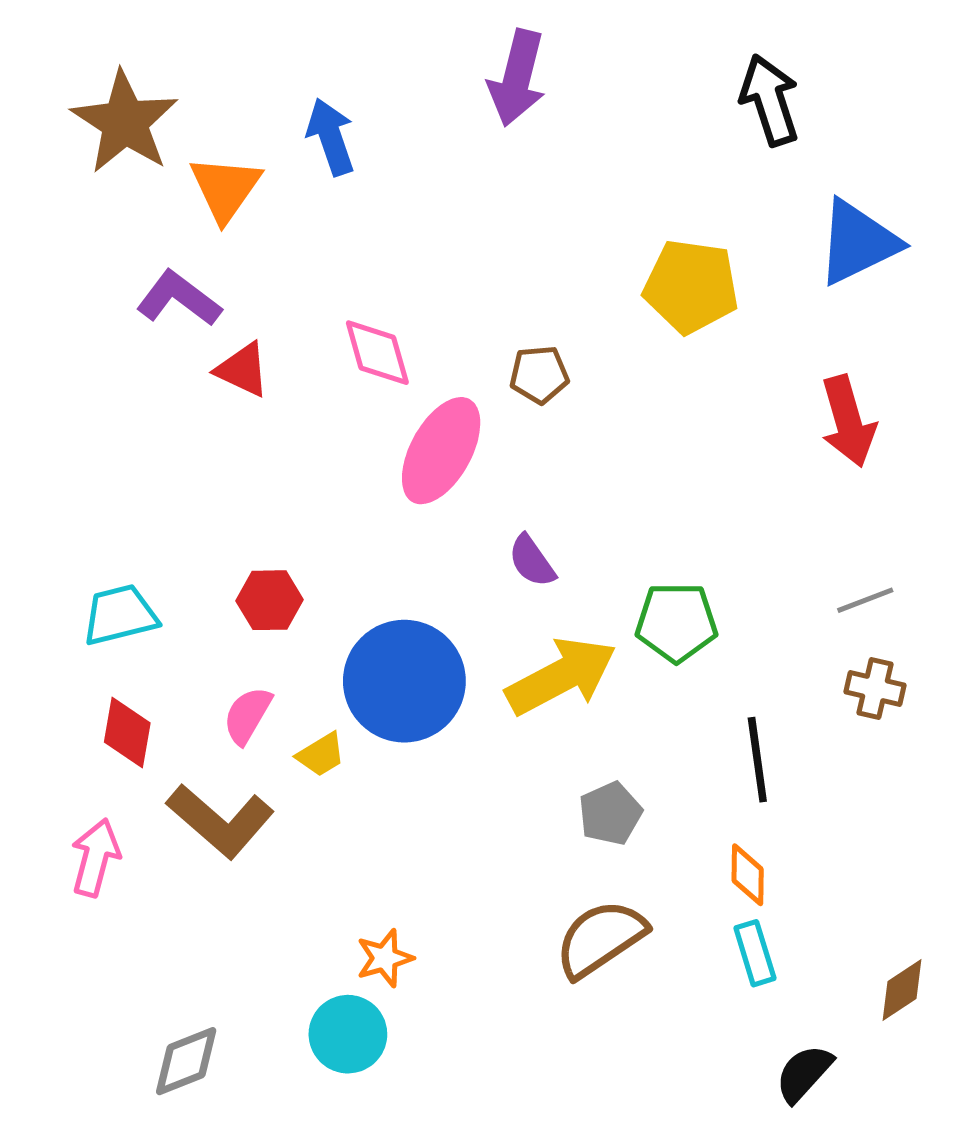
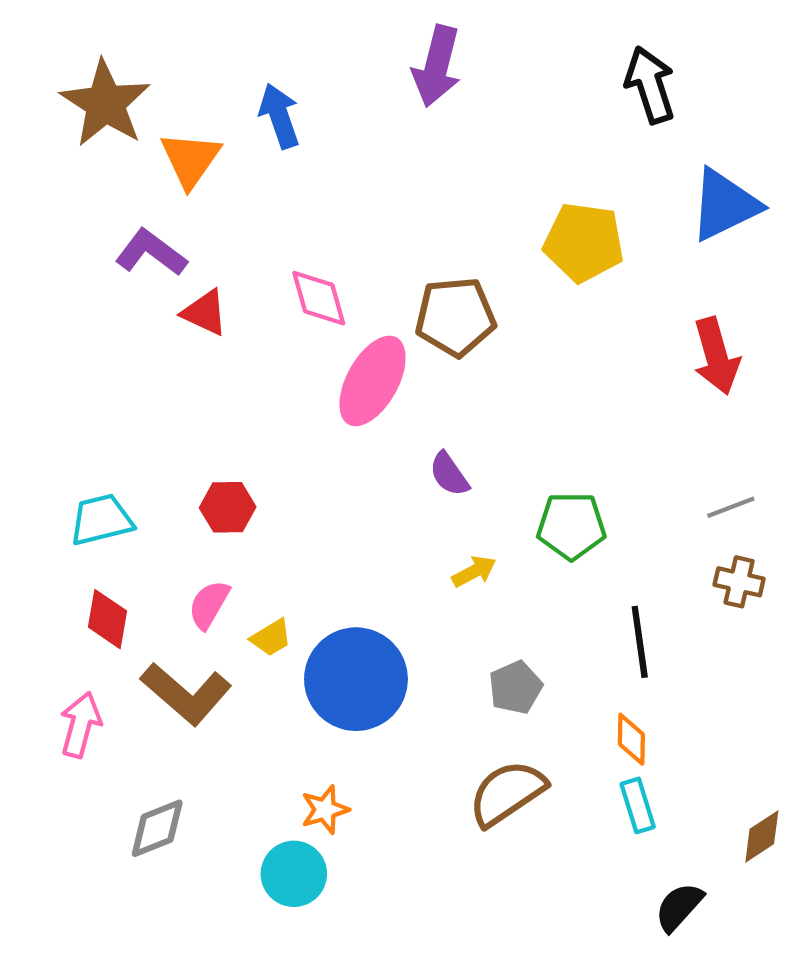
brown pentagon: (539, 375) -> (455, 317), size x1.6
yellow arrow: (561, 676) -> (474, 571), size x0.5
blue circle: (404, 681) -> (356, 679), moved
gray diamond: (186, 1061) -> (157, 828), moved

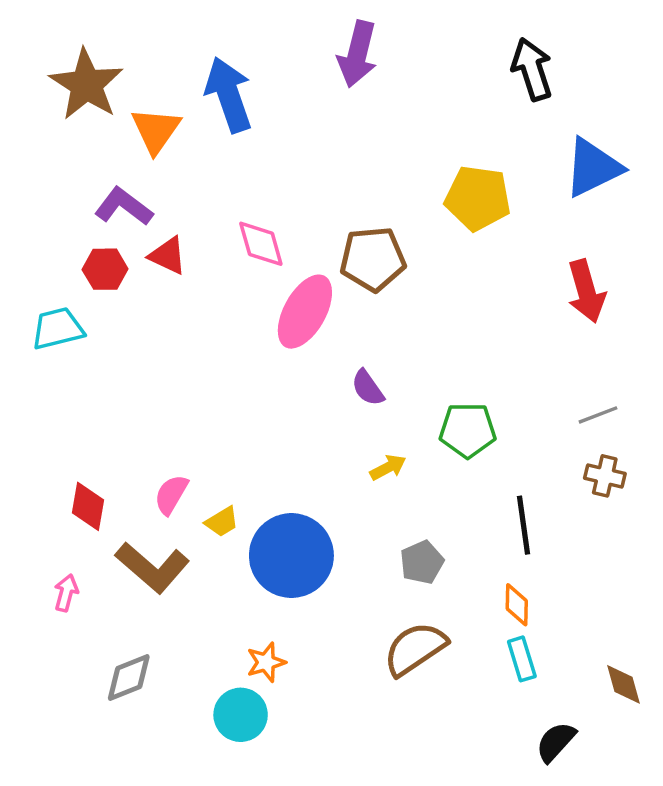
blue arrow: (279, 116) -> (229, 95), size x1.4
red hexagon: (228, 507) -> (105, 269), moved
cyan trapezoid: (101, 520) -> (58, 328), moved
pink arrow: (81, 725) -> (66, 593), size x0.7
brown diamond: (762, 837) -> (623, 684), turned -72

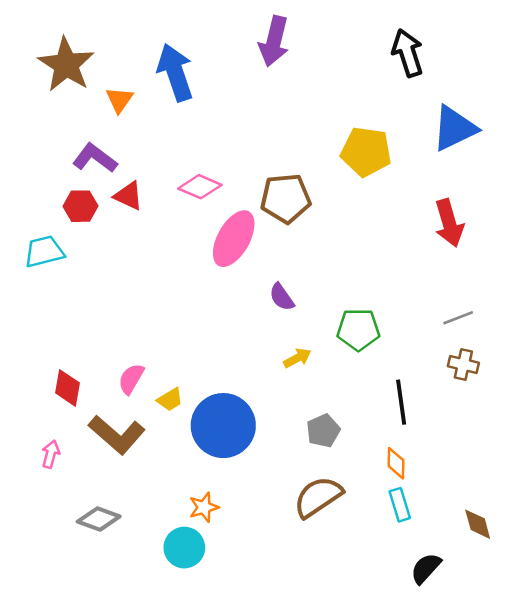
orange triangle: (156, 130) -> (119, 100), size x0.7
pink diamond: (261, 244) -> (200, 187), turned -51
gray diamond: (129, 678) -> (99, 519), turned 42

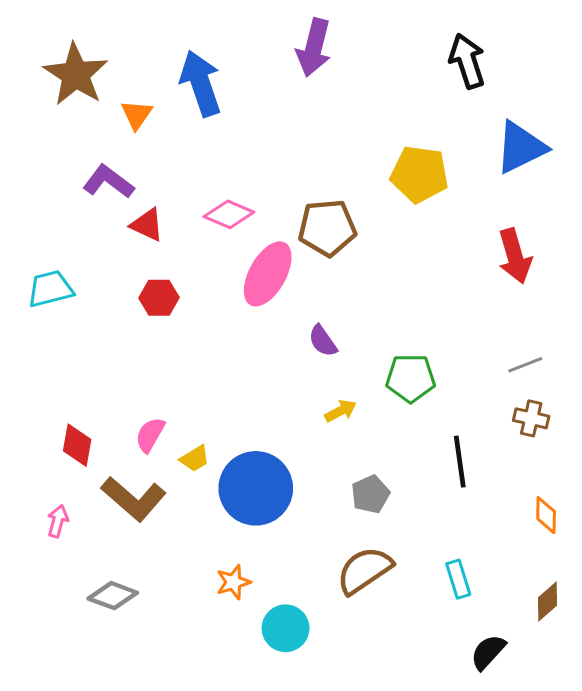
red hexagon: (80, 206) -> (159, 298), moved
orange diamond: (396, 463) -> (546, 515), moved
brown diamond: (478, 524) -> (548, 601), turned 64
cyan circle: (184, 548) -> (286, 628), moved

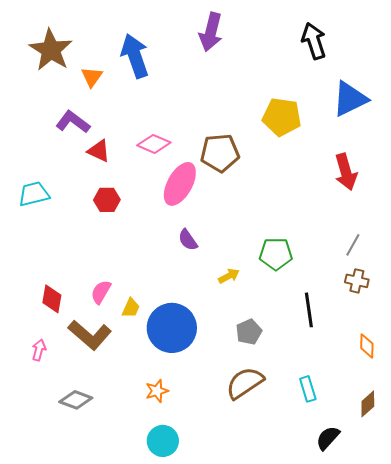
purple semicircle: (323, 341) -> (188, 240), moved
gray line: (525, 365) -> (353, 245), turned -40
yellow trapezoid: (195, 459) -> (131, 308), turned -35
cyan circle: (286, 628) -> (163, 441), moved

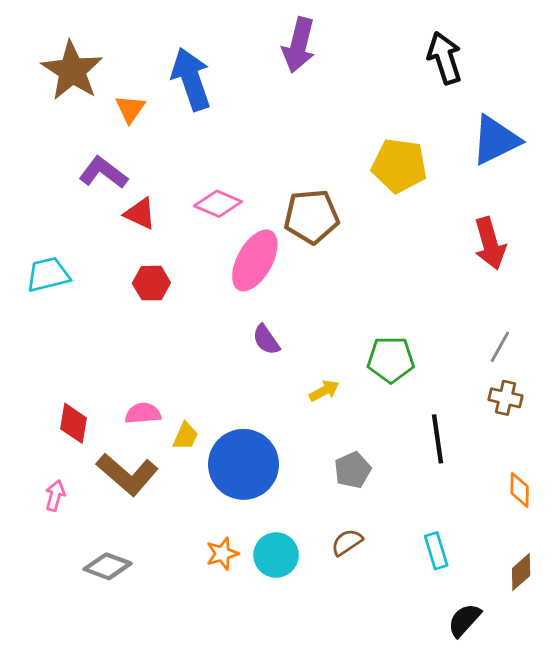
pink semicircle: (101, 292) -> (143, 413), turned 55
brown semicircle: (245, 383) -> (347, 542), size x0.6
cyan circle: (163, 441) -> (276, 555), moved

